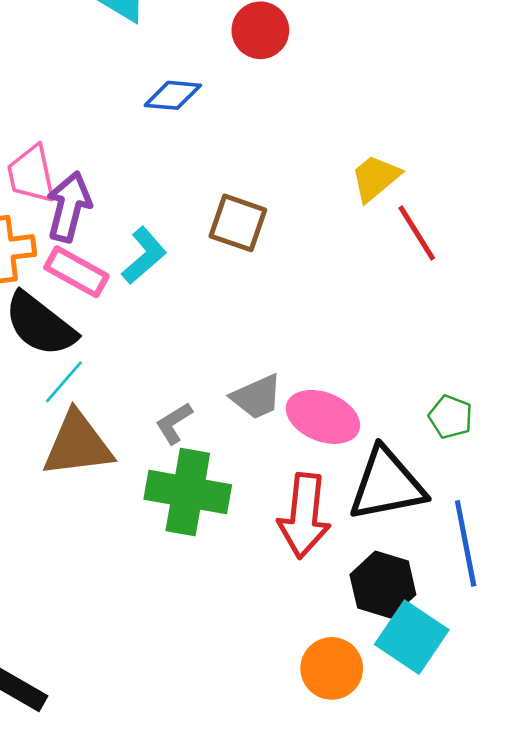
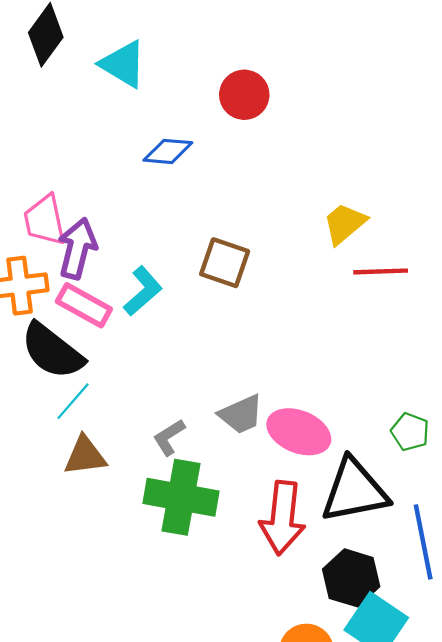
red line: (417, 233) -> (381, 271), turned -60
brown triangle: (78, 444) -> (85, 456), size x0.7

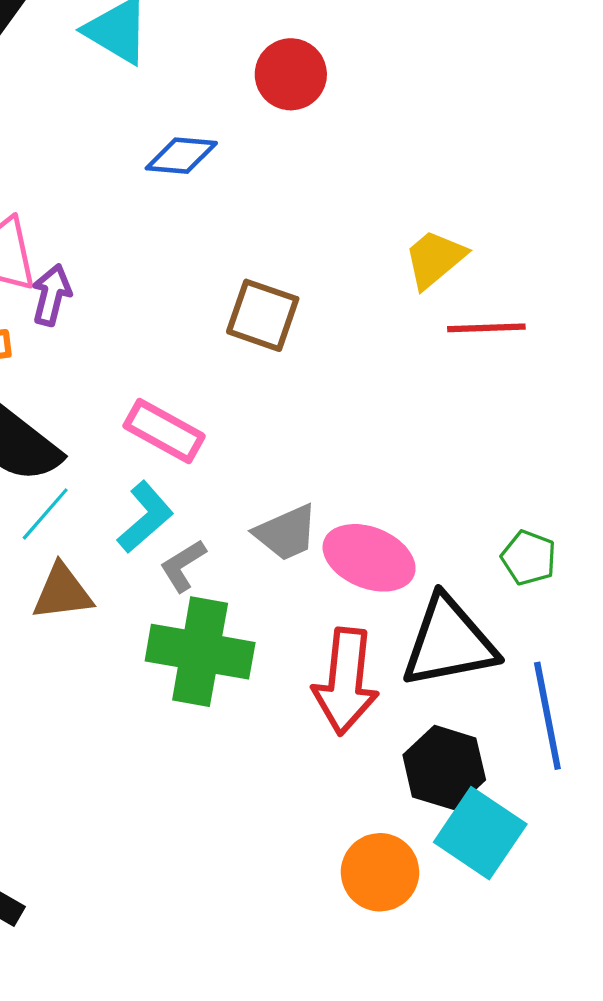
purple arrow: (77, 249) -> (51, 295), size x0.7
cyan L-shape: (143, 291) -> (145, 517), moved
pink rectangle: (84, 305) -> (164, 431), moved

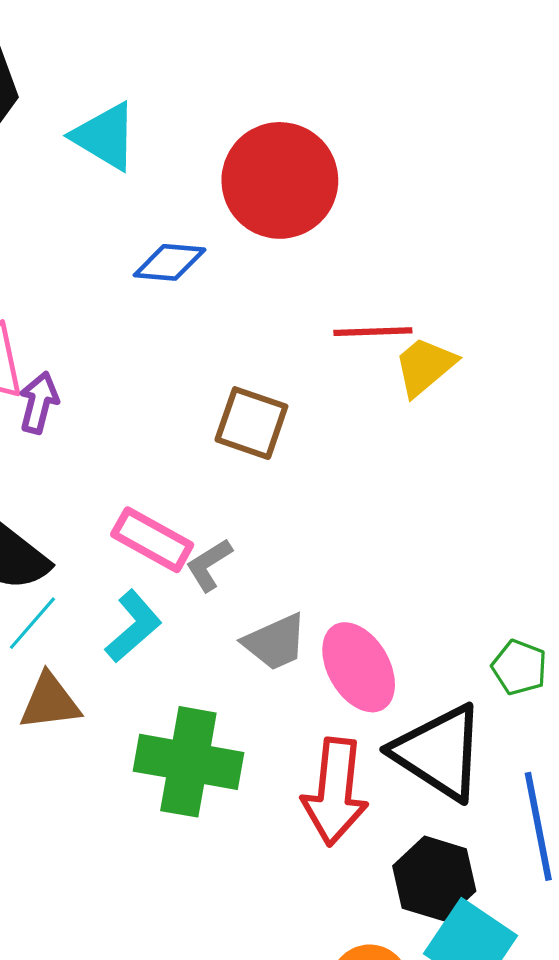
red circle: (291, 74) -> (280, 180), size x1.6
red line: (486, 328) -> (373, 332), moved
pink ellipse: (369, 558) -> (359, 667), turned 38
gray L-shape: (183, 566) -> (209, 565), moved
black triangle: (449, 642) -> (439, 752), turned 44

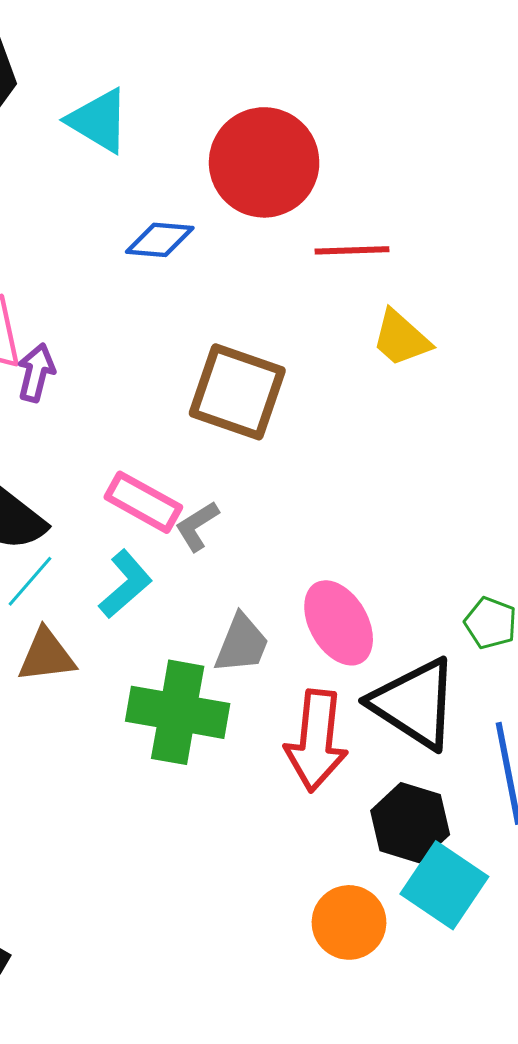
red line: (373, 332) -> (352, 250), moved
yellow trapezoid: (425, 366) -> (401, 338), turned -98
brown square: (251, 423) -> (237, 392), size x1.4
gray trapezoid: (275, 642) -> (242, 644), moved, turned -44

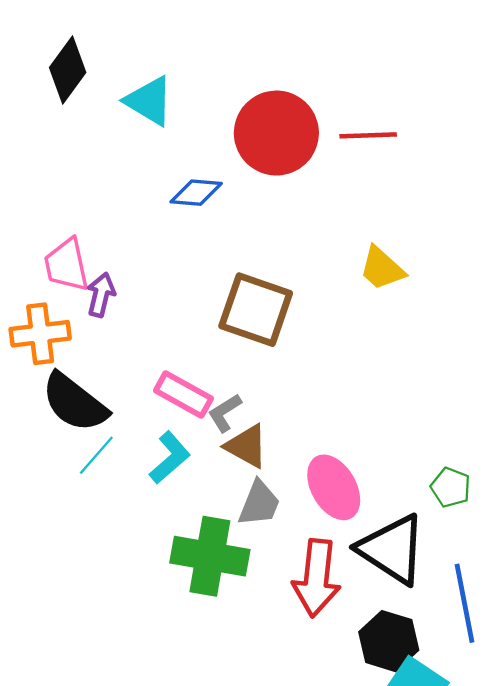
red line: (352, 250) -> (368, 135), moved
brown triangle: (46, 656) -> (247, 446), moved, turned 36

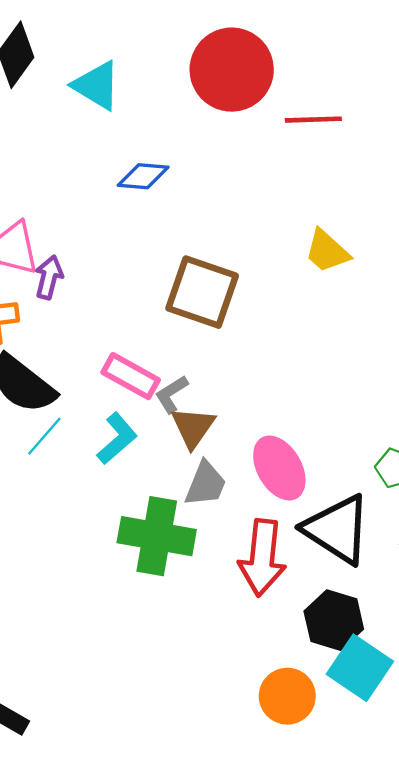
red circle: (276, 133) -> (232, 70), moved
brown triangle: (247, 446) -> (193, 427), turned 36

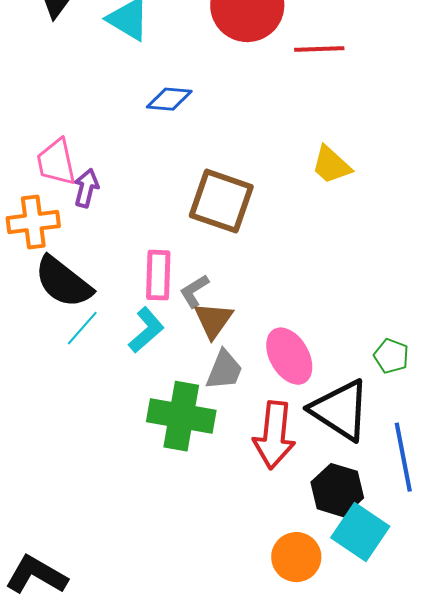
pink rectangle: (131, 376) -> (158, 275), turned 63

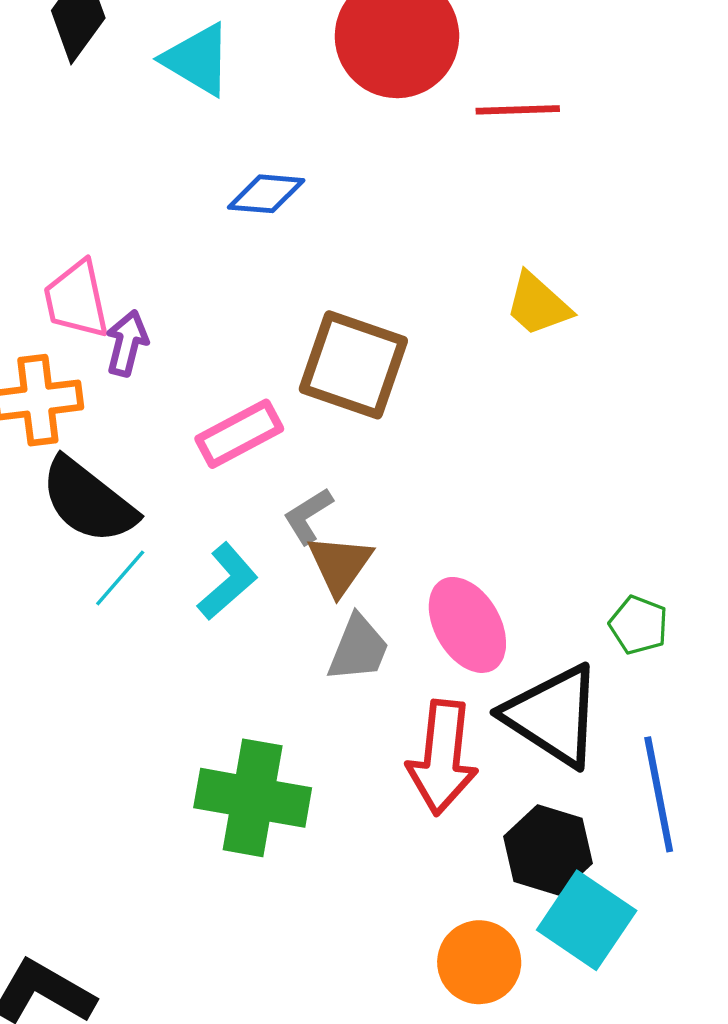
pink rectangle: (158, 275) -> (239, 434), moved, turned 60
green cross: (181, 416) -> (253, 798), moved

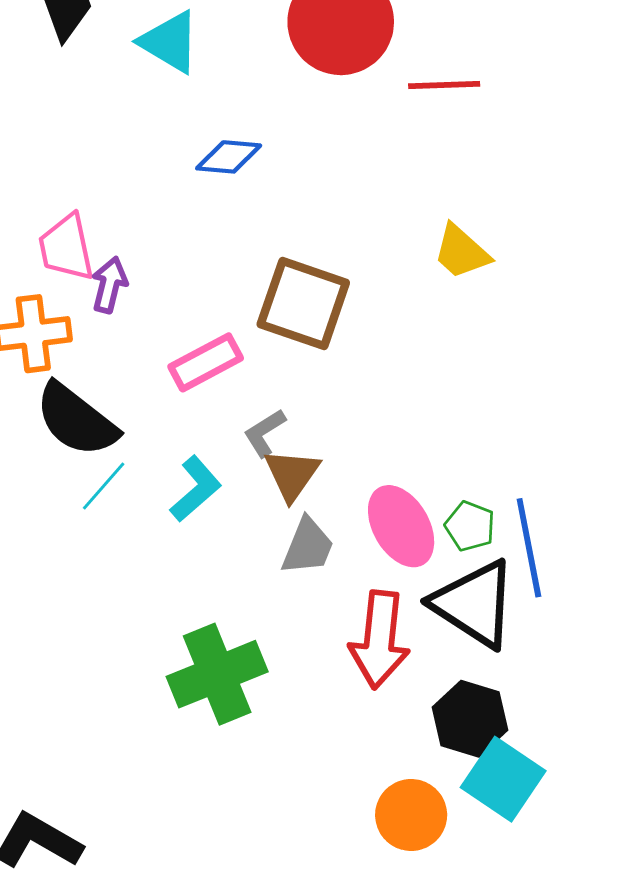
green pentagon: (639, 625) -> (470, 526), moved
blue line: (659, 794) -> (529, 548), moved
green cross: (253, 798) -> (217, 674), turned -32

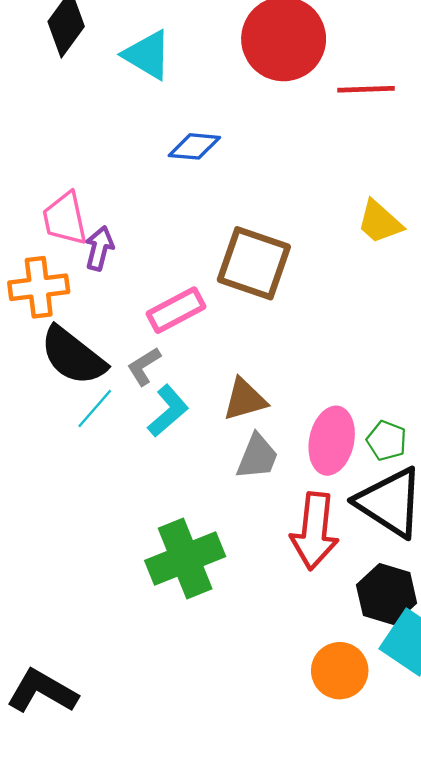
gray L-shape: (265, 433) -> (144, 366), moved
brown triangle: (292, 474) -> (245, 399), turned 39
pink ellipse: (401, 526) -> (332, 441), turned 42

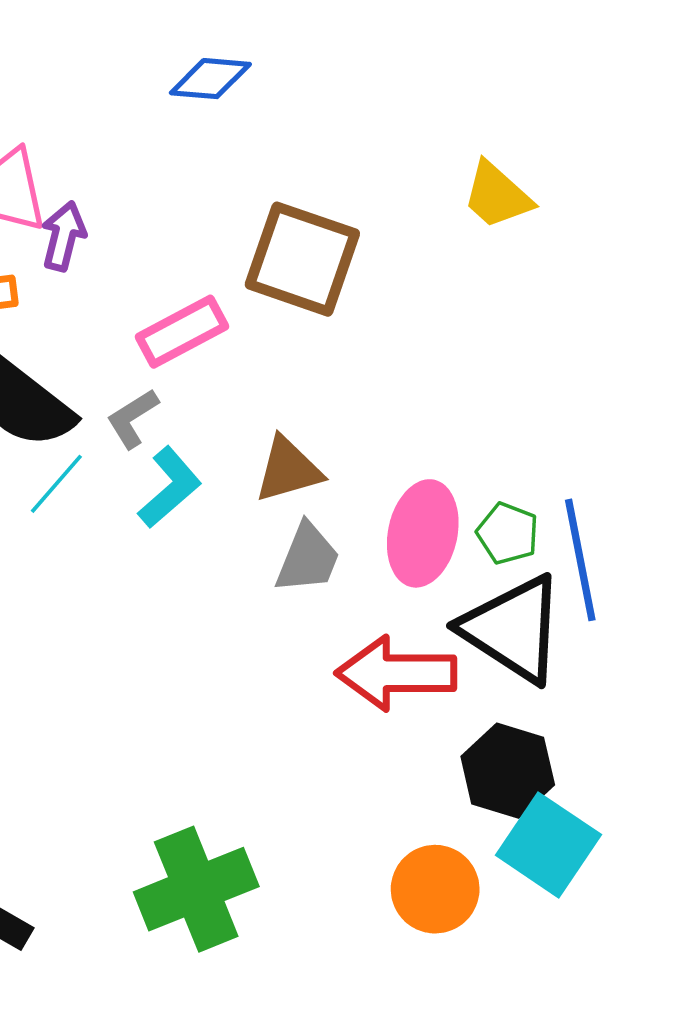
red arrow: (314, 531) -> (396, 673), turned 84
green cross: (185, 558) -> (196, 889), moved

